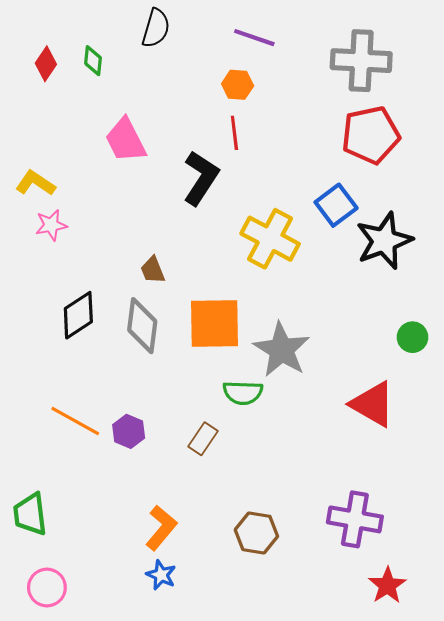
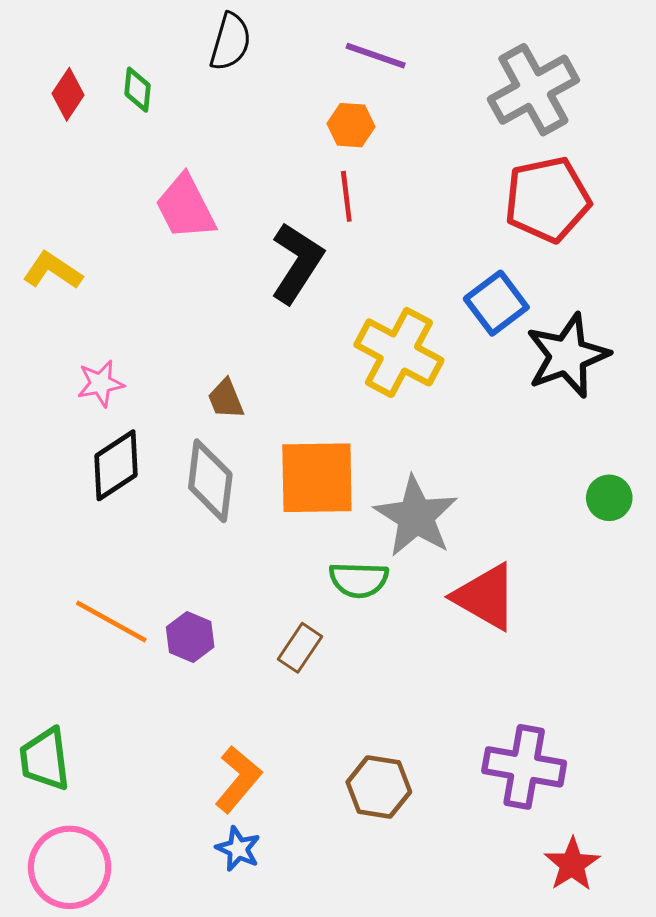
gray cross: (361, 61) -> (533, 90), turned -32
pink star: (51, 225) -> (100, 383), moved
red triangle: (373, 404) -> (485, 597), moved
pink circle: (47, 588) -> (70, 867), size x1.4

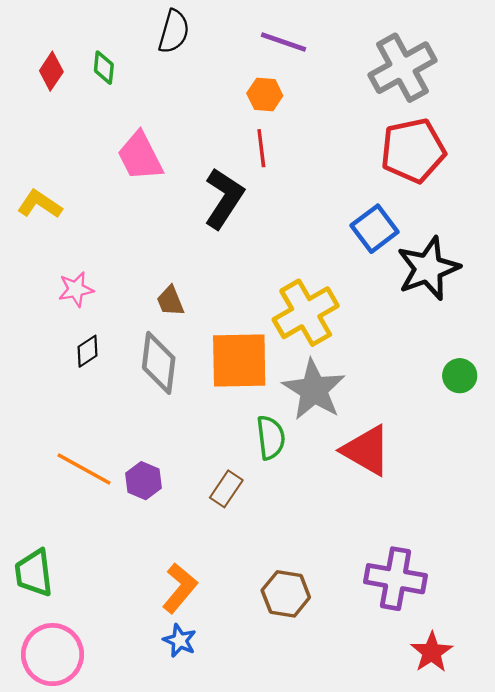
yellow cross: (399, 352) -> (306, 313), moved, turned 32
black diamond: (116, 465) -> (87, 351), size x0.6
green semicircle: (359, 580) -> (271, 438), turned -99

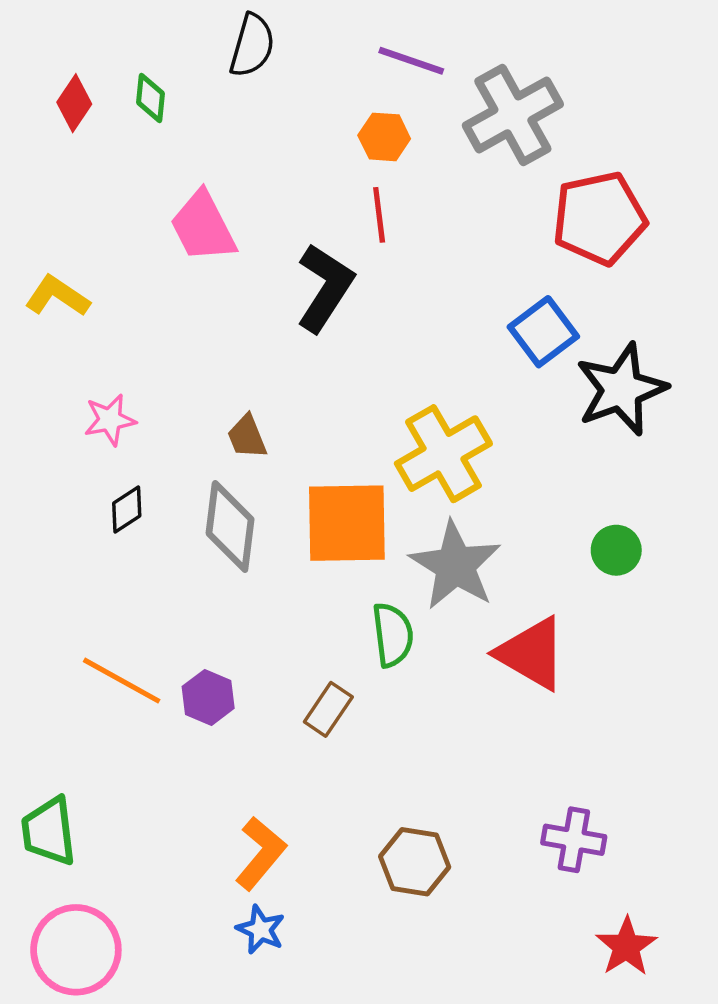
gray cross: (403, 68) -> (513, 115), moved
green circle: (460, 376) -> (616, 550), moved
purple cross: (396, 579) -> (574, 840), size x0.7

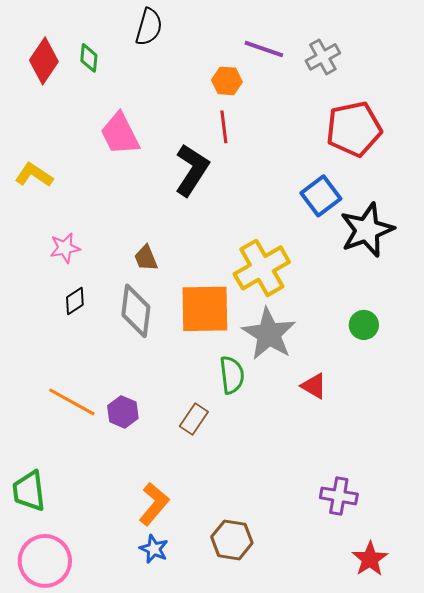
purple line: (411, 61) -> (264, 49), moved
red diamond: (74, 103) -> (44, 61), size x1.4
gray cross: (513, 115) -> (323, 57), moved, size x0.6
red triangle: (531, 653) -> (314, 386), size x0.6
brown hexagon: (415, 862) -> (232, 540), moved

